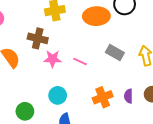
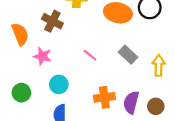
pink star: (53, 59) -> (42, 56), moved
purple semicircle: (128, 96) -> (131, 102), size x1.5

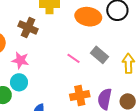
pink line: (90, 55) -> (73, 58), moved
cyan circle: (59, 84) -> (19, 82), moved

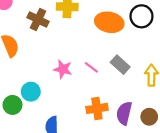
brown cross: (28, 27) -> (38, 20), moved
pink star: (20, 60) -> (63, 69), moved

